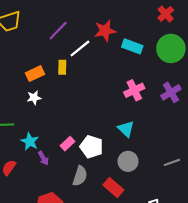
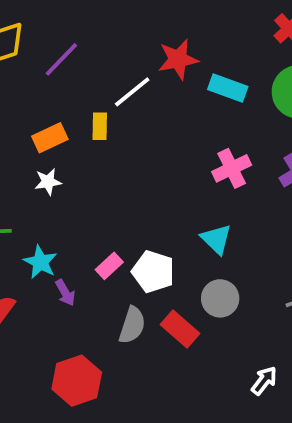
purple line: (58, 31) -> (61, 59), moved
red rectangle: (113, 187) -> (180, 329), moved

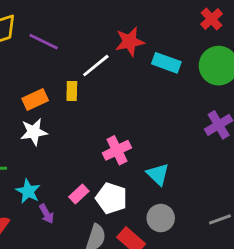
purple line: (61, 59) -> (44, 42), turned 72
pink cross: (232, 168) -> (117, 150), moved
white star: (48, 182) -> (34, 132), size x1.4

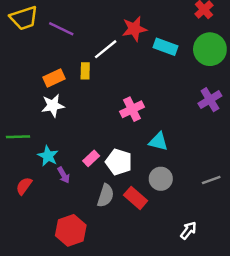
pink cross: (117, 150) -> (132, 109), moved
cyan triangle: (158, 174) -> (158, 142), turned -30

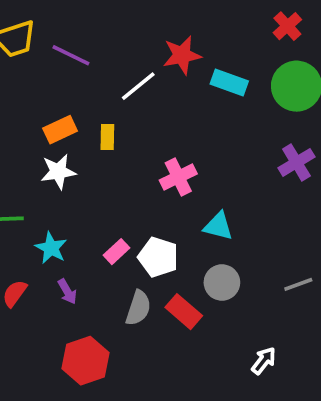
yellow rectangle: (85, 71) -> (107, 137), moved
purple arrow: (64, 175) -> (67, 292), moved

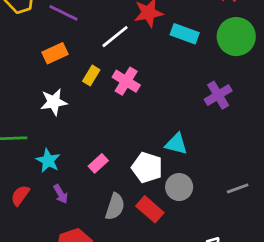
orange rectangle: (60, 130) -> (55, 53), moved
yellow rectangle: (107, 137) -> (91, 76), turned 30
purple cross: (296, 162) -> (218, 95), moved
pink cross: (178, 177) -> (126, 81), moved, turned -32
white pentagon: (158, 257) -> (147, 168), moved

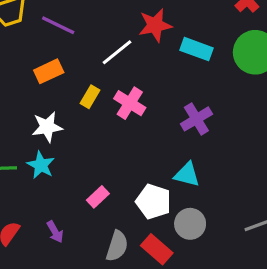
purple cross: (218, 95) -> (196, 119), moved
cyan star: (48, 161) -> (41, 165), moved

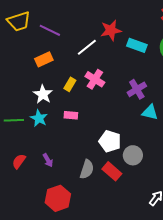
yellow rectangle: (90, 97) -> (70, 84), moved
white star: (47, 127) -> (43, 94), turned -30
cyan triangle: (187, 175) -> (150, 112), moved
pink rectangle: (98, 197) -> (71, 115), moved, turned 48

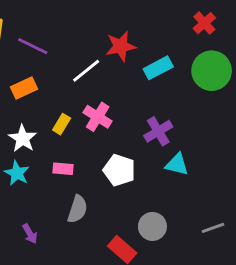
cyan rectangle: (137, 45) -> (158, 68), turned -48
white pentagon: (110, 141) -> (119, 170), moved
gray semicircle: (87, 169) -> (77, 209), moved

